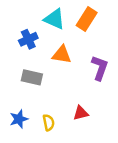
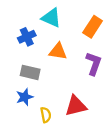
orange rectangle: (87, 19) -> (93, 27), moved
red triangle: (81, 113) -> (76, 106), size x1.5
blue star: (19, 119) -> (25, 97), moved

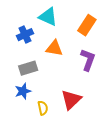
gray rectangle: (30, 72) -> (28, 68), turned -30
red triangle: (76, 106) -> (71, 100), turned -30

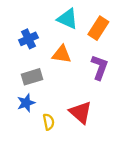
cyan triangle: (48, 17) -> (68, 19), moved
red triangle: (71, 100) -> (81, 112), turned -35

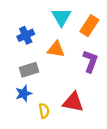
cyan triangle: (68, 19) -> (61, 17), turned 36
red triangle: (81, 112) -> (73, 102), turned -30

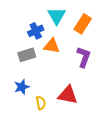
blue cross: (26, 35) -> (36, 31), moved
gray rectangle: (29, 70) -> (27, 55), moved

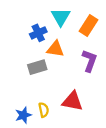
gray rectangle: (27, 55) -> (37, 67), moved
blue star: (22, 87) -> (23, 115), moved

